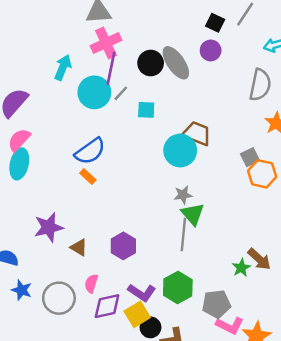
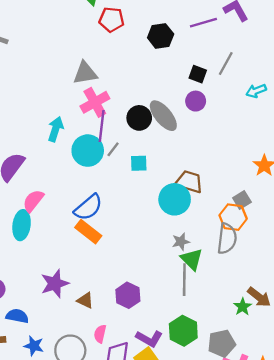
gray semicircle: (260, 85) -> (227, 239), moved
pink semicircle: (19, 140) -> (33, 201), moved
orange hexagon: (262, 174) -> (233, 217), moved
orange rectangle: (88, 177) -> (88, 232), size x1.6

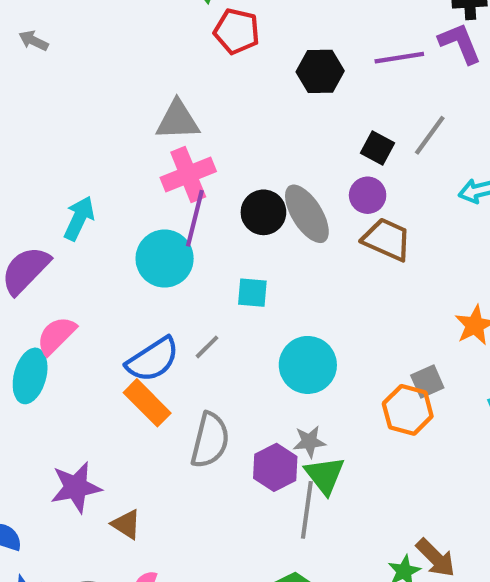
cyan arrow: (56, 129) -> (79, 218), moved
gray line: (113, 149) -> (207, 347), moved
brown trapezoid: (189, 182) -> (387, 239), moved
gray semicircle: (227, 239) -> (210, 440), moved
purple hexagon: (128, 295) -> (275, 467), moved

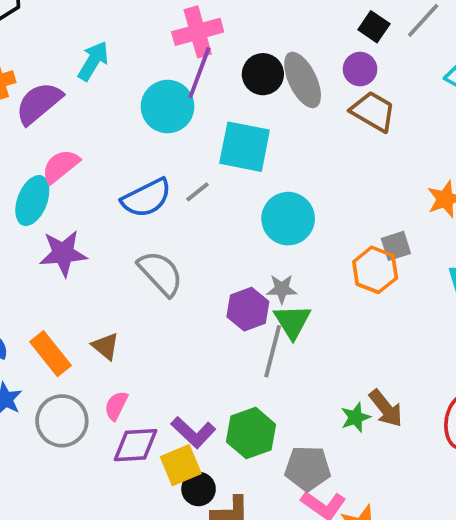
cyan square: (252, 293) -> (245, 147), size x1.8
orange rectangle: (147, 403) -> (50, 354), moved
gray semicircle: (210, 440) -> (161, 273), moved, turned -63
purple star: (76, 487) -> (63, 253), moved

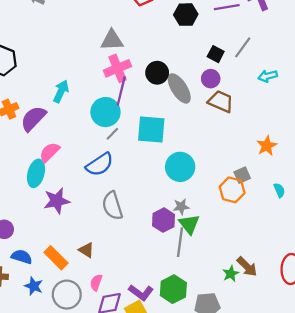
black circle: (263, 74) -> (157, 73), moved
gray line: (198, 192) -> (112, 134), moved
gray semicircle: (161, 273) -> (112, 206), turned -148

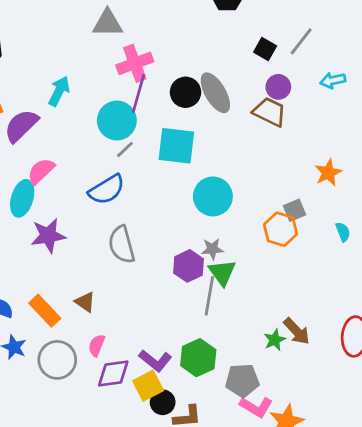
gray triangle: (112, 40) -> (107, 23), moved
black circle: (157, 73) -> (186, 92), moved
purple circle: (211, 79) -> (278, 87), moved

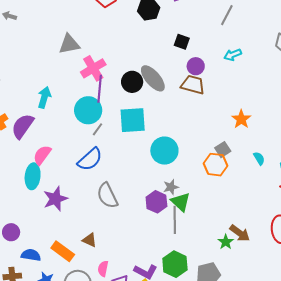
gray line: (301, 41) -> (227, 15), moved

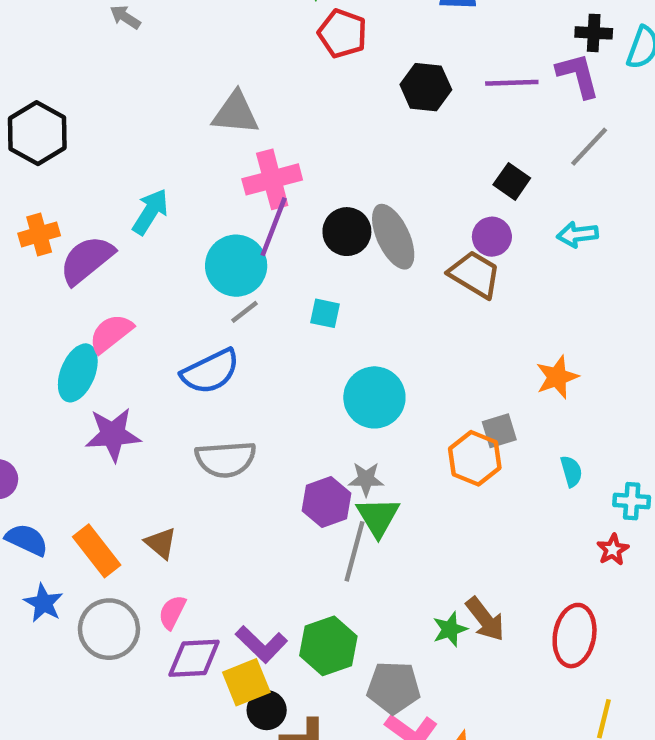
black square: (182, 42) -> (512, 181), moved
cyan square: (133, 120) -> (325, 313), size x0.5
gray semicircle: (107, 196) -> (226, 459), turned -84

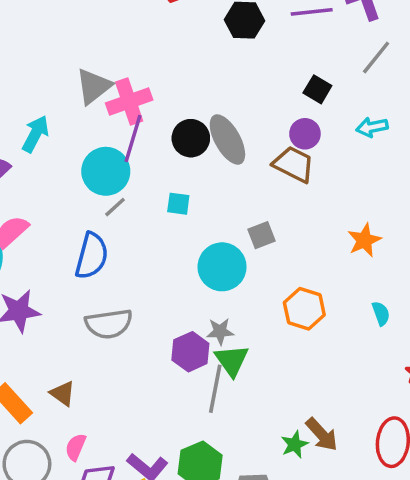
gray triangle: (236, 113) -> (94, 86), moved, turned -39
blue semicircle: (210, 371) -> (92, 256), turned -45
gray square: (499, 431) -> (261, 235), moved

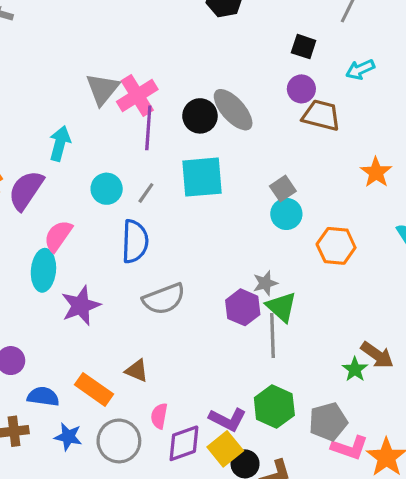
brown trapezoid: (294, 164) -> (321, 115), moved
cyan circle: (106, 171) -> (107, 189), moved, size x0.7
cyan square: (178, 204) -> (202, 177), size x2.0
cyan circle: (222, 267) -> (286, 214), moved, size x0.7

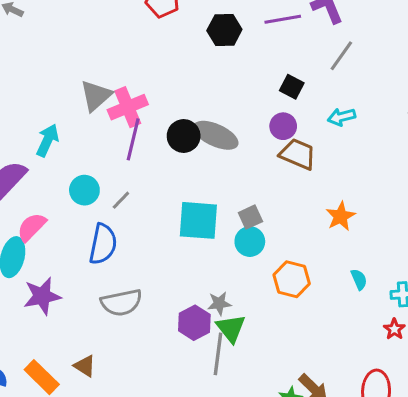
gray ellipse: (233, 110) -> (216, 135), turned -33
cyan square: (202, 177) -> (198, 220), moved

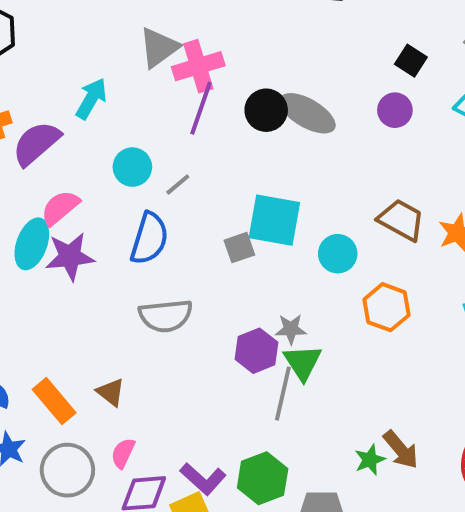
brown trapezoid: (298, 154) -> (401, 220), moved
gray square: (250, 217) -> (239, 248), moved
purple star: (42, 296) -> (70, 256), moved

